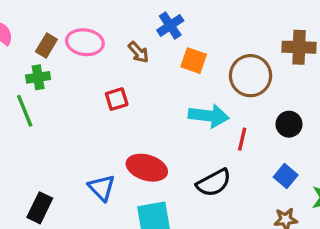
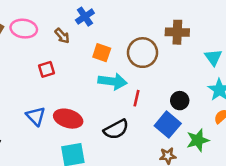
orange square: (194, 61) -> (102, 53), moved
black circle: (289, 124) -> (180, 101), moved
blue square: (286, 176) -> (168, 125), size x1.5
blue triangle: (102, 188) -> (36, 116), moved

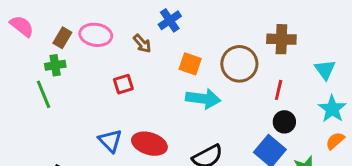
red line: (137, 98) -> (279, 90), moved

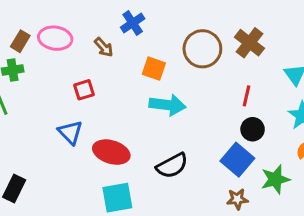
brown cross: (281, 39) -> (250, 43), turned 36
brown circle: (239, 64) -> (202, 49), moved
blue triangle: (110, 141) -> (70, 132), moved

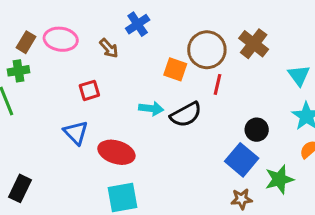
orange square: (154, 69) -> (175, 69), moved
red line: (246, 96) -> (217, 84), moved
cyan arrow: (168, 105) -> (151, 109), moved, size x0.7
black semicircle: (172, 166) -> (186, 115), moved

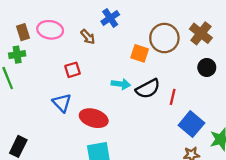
brown rectangle: (26, 42) -> (23, 32), turned -49
red line: (217, 84) -> (173, 97), moved
black circle: (257, 130) -> (207, 67), moved

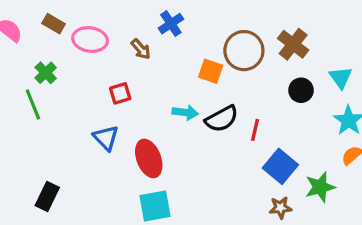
brown rectangle: (23, 32) -> (54, 24), moved, turned -42
green cross: (17, 55) -> (46, 73), turned -35
red ellipse: (94, 118) -> (149, 158), turned 52

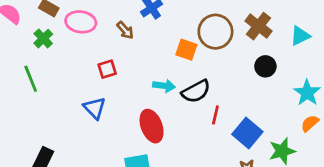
green cross: (46, 73) -> (43, 39), moved
cyan triangle: (341, 78) -> (300, 36), moved, turned 40
red line: (255, 130) -> (215, 115), moved
red ellipse: (149, 158) -> (152, 126), moved

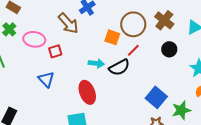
pink ellipse: (81, 22) -> (34, 39), moved
brown arrow: (125, 30) -> (68, 23), size x1.6
red line: (215, 115) -> (133, 50), moved, turned 32

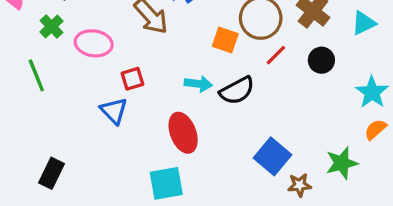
red line: (133, 50) -> (276, 55), moved
red square: (55, 51) -> (132, 79), moved
blue square: (156, 97) -> (272, 156), moved

